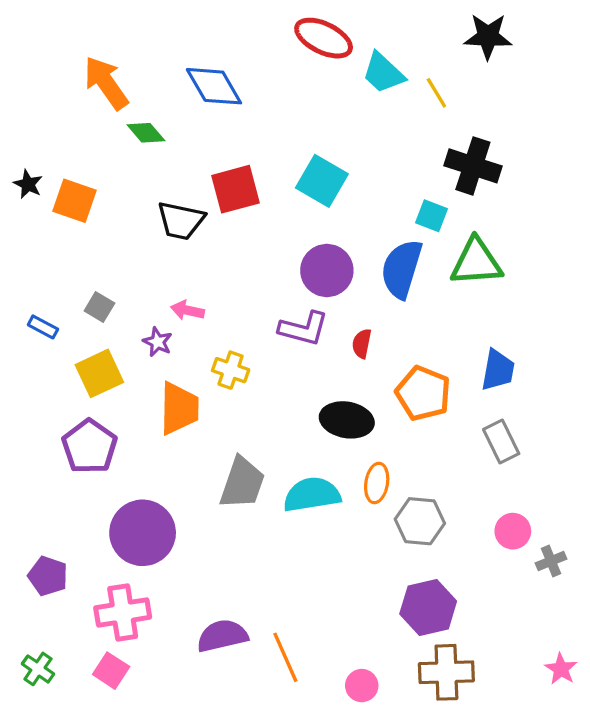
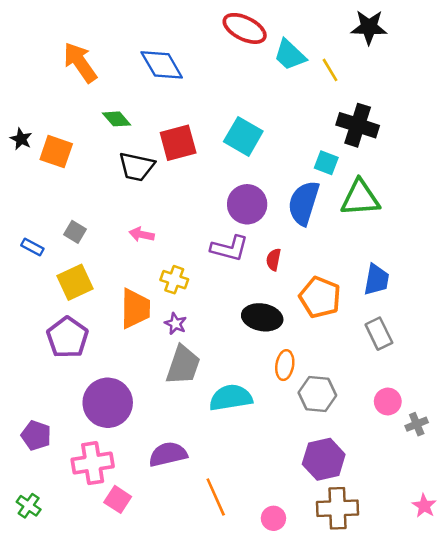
green diamond: (146, 133) -> (116, 119), moved
purple star: (158, 342) -> (176, 324), moved
cyan semicircle: (312, 495) -> (231, 398), moved
purple semicircle: (222, 636) -> (168, 454), moved
pink square: (111, 671) -> (118, 499), moved

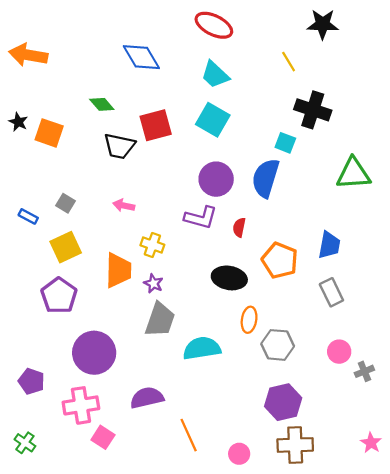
cyan trapezoid: (290, 55) -> (215, 75), moved
orange arrow: (80, 62) -> (28, 55), moved, turned -45
green triangle: (360, 198) -> (353, 174), moved

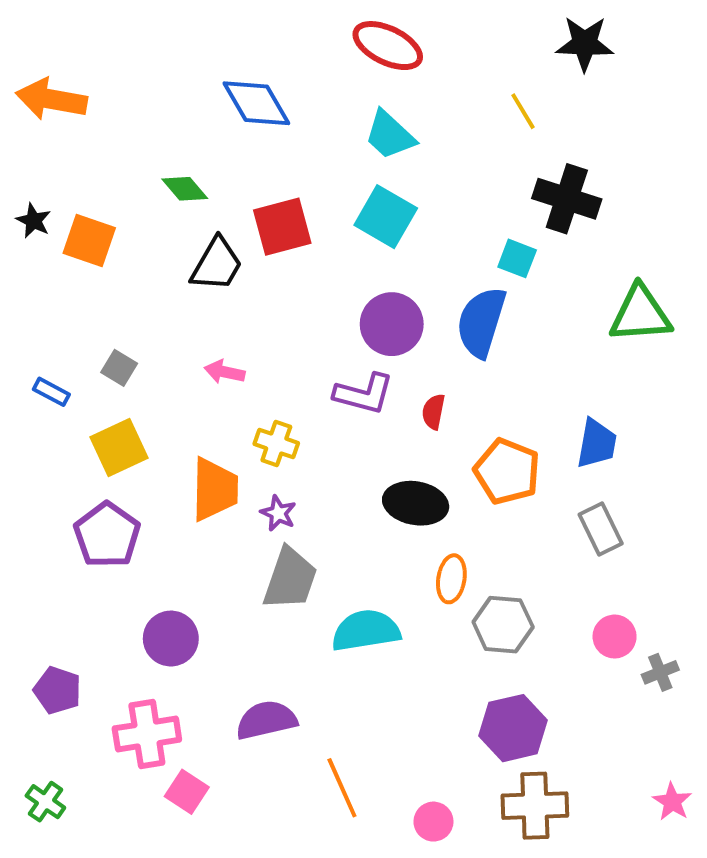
black trapezoid: (119, 146) -> (217, 264), turned -72
purple circle: (94, 353) -> (171, 639), size x0.7

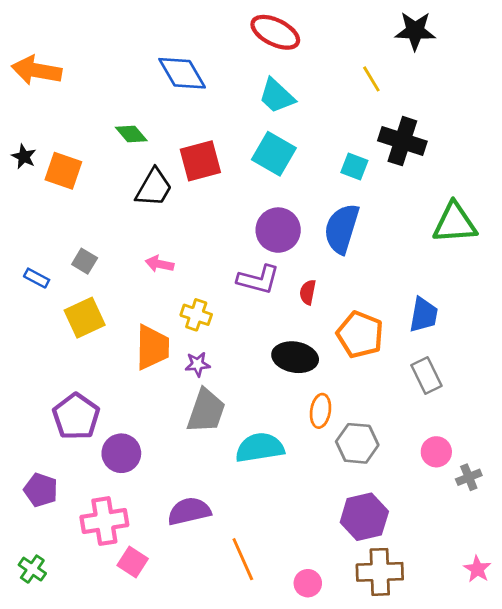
cyan square: (517, 258) -> (354, 166), moved
purple star: (278, 513) -> (198, 364), turned -30
purple pentagon: (107, 535) -> (76, 417), moved

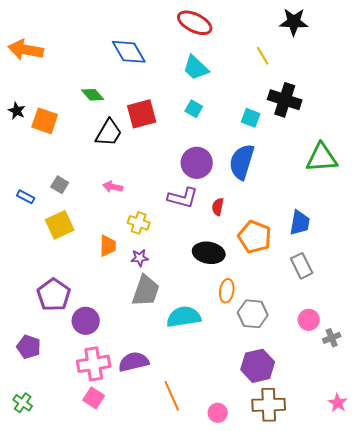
cyan square: (274, 154) -> (194, 109), size x0.6
orange trapezoid: (152, 347) -> (108, 246), size x0.7
pink cross: (104, 521) -> (94, 364), moved

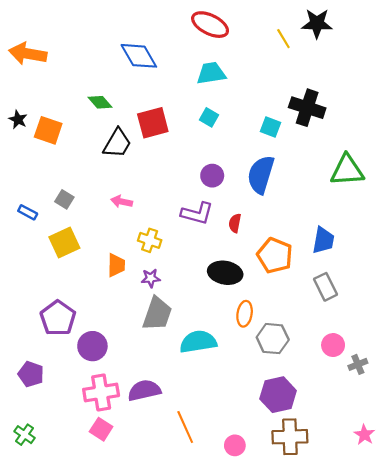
yellow line: (263, 56) -> (283, 39), moved
cyan trapezoid: (196, 68) -> (211, 73), turned 128
purple circle: (197, 163) -> (212, 176), size x0.7

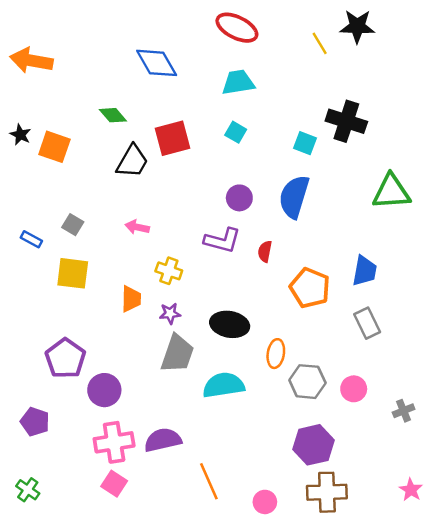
yellow square: (64, 243) -> (73, 273), turned 32
black ellipse: (225, 273) -> (230, 324), moved
pink circle: (333, 345) -> (354, 389), moved

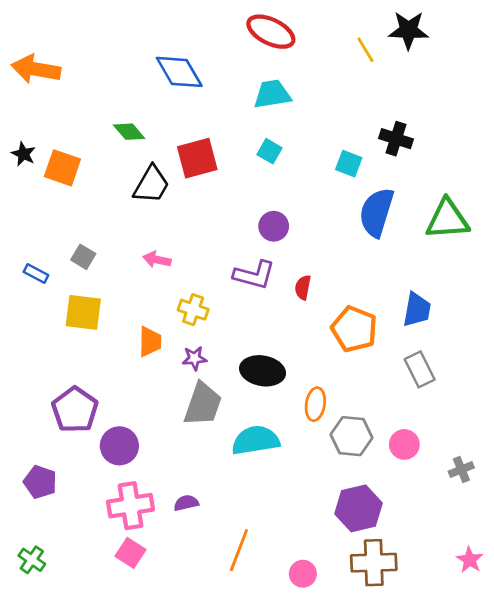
black cross: (346, 121) -> (396, 139), size x0.7
blue semicircle: (294, 197) -> (377, 212), moved
purple semicircle: (163, 440) -> (186, 503), size x0.6
orange line: (209, 481) -> (239, 550), turned 45

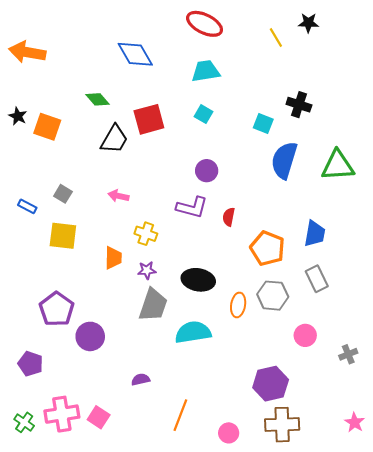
black star: (409, 30) -> (308, 23), size x0.7
gray hexagon: (352, 436) -> (273, 296), moved
pink cross: (131, 506) -> (62, 414), moved

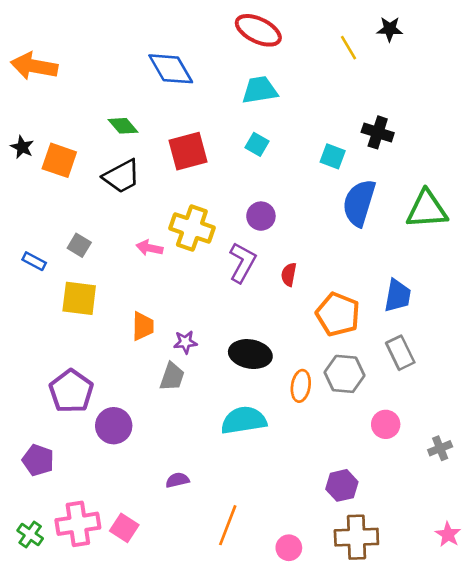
black trapezoid: (114, 139) -> (122, 176), moved, turned 32
purple L-shape: (192, 207) -> (242, 263), turned -76
yellow cross: (146, 234) -> (192, 228), moved, size x1.5
gray trapezoid: (153, 305) -> (172, 377), moved, size x0.7
purple hexagon: (271, 384) -> (342, 485), size x0.7

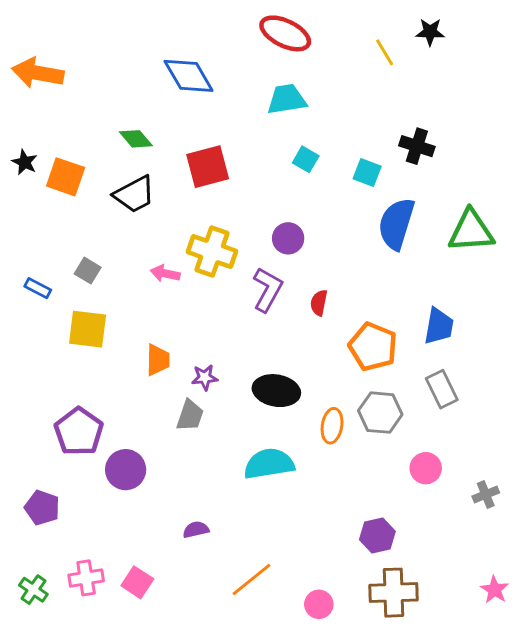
cyan square: (257, 144) -> (306, 159), moved
pink cross: (78, 524) -> (86, 578), size x0.7
orange line: (228, 525) -> (251, 579), turned 30

